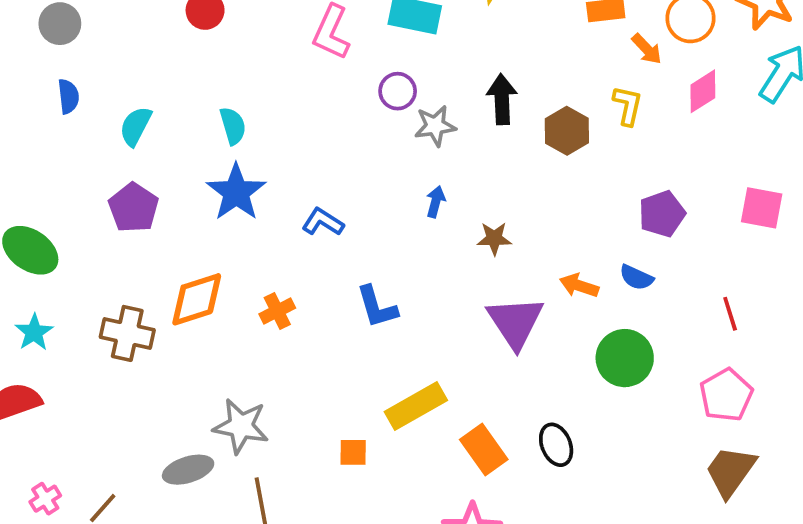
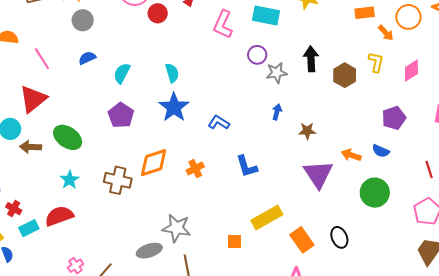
pink diamond: (703, 91) -> (411, 70), moved
blue semicircle: (68, 96) -> (87, 58), turned -108

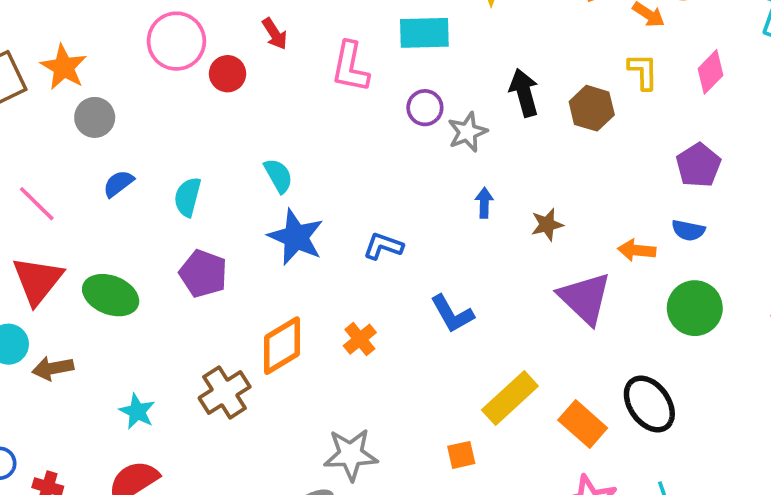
green ellipse: (68, 137) -> (111, 295), moved
brown cross: (118, 180) -> (225, 392), turned -32
black ellipse: (339, 237) -> (649, 404), size x1.4

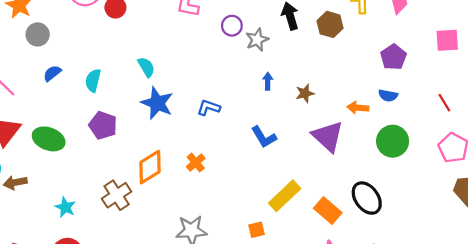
blue L-shape: (452, 314) -> (264, 137), moved

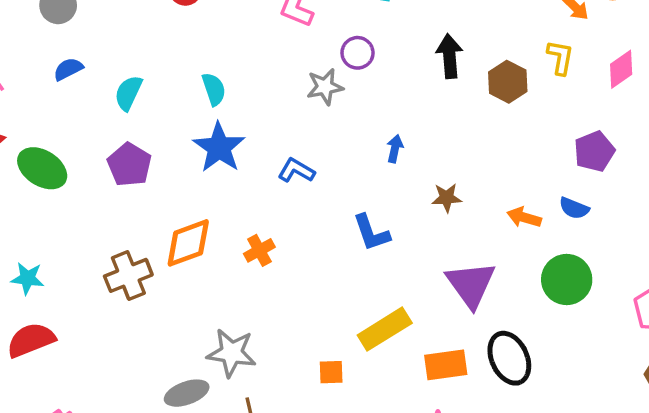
gray star: (257, 40) -> (325, 87), moved
brown star: (305, 93) -> (447, 198), moved
purple triangle: (328, 136) -> (471, 284), moved
cyan star: (65, 207) -> (28, 278), moved, turned -30
orange rectangle: (328, 210) -> (446, 365), turned -60

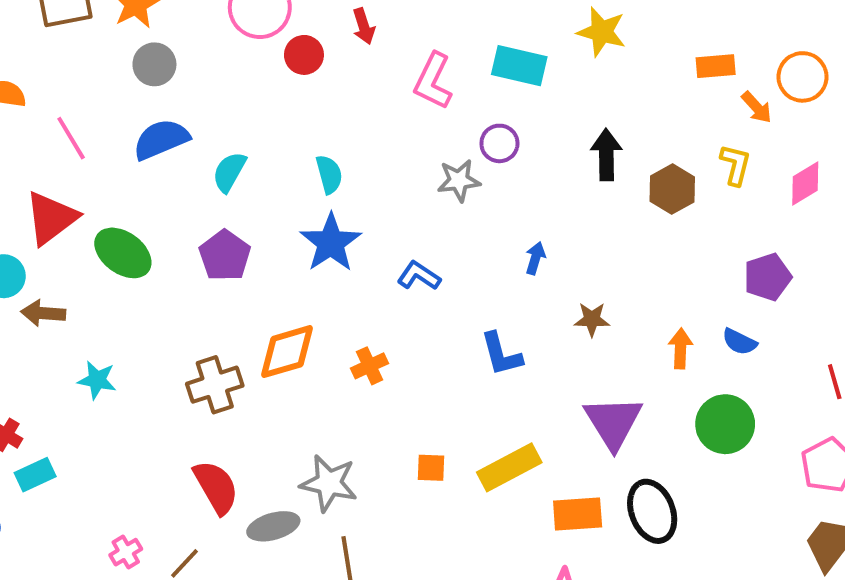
blue semicircle: (68, 69) -> (161, 139), size x1.6
orange arrow: (524, 217) -> (680, 348), turned 72
red semicircle: (31, 340) -> (216, 487), moved, turned 78
orange square: (331, 372) -> (431, 468), moved

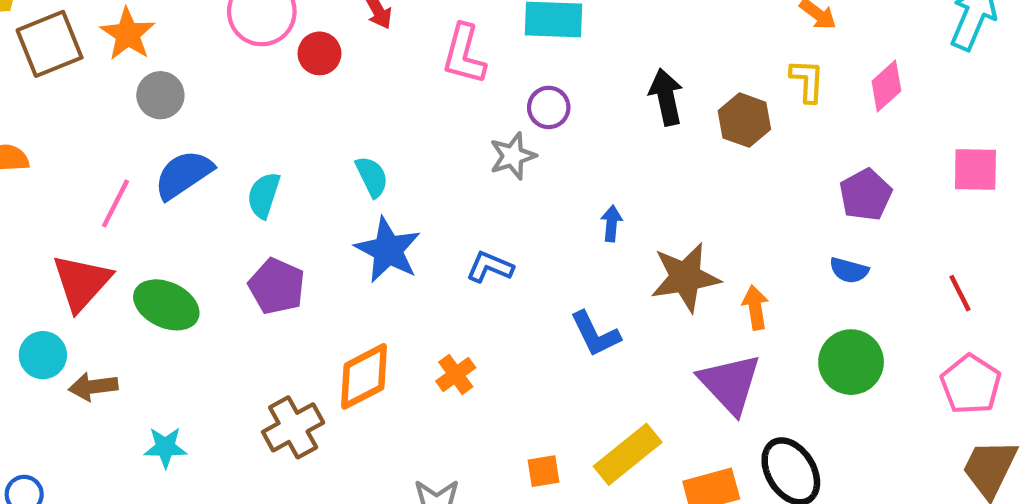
pink line: (71, 138) -> (115, 203), moved, turned 69
brown star: (592, 319) -> (685, 277), size x1.8
orange arrow: (680, 348) -> (755, 307), moved

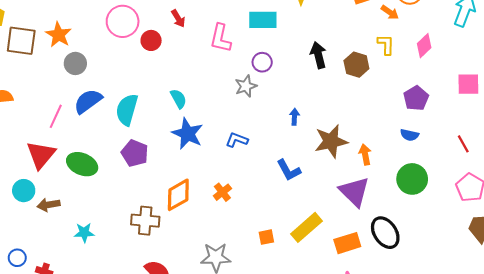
brown square: (50, 44) -> (21, 41), turned 32
cyan semicircle: (264, 195) -> (127, 110), size x1.4
brown cross: (293, 427) -> (145, 221), turned 36

